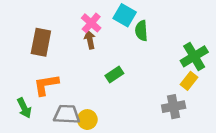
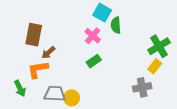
pink cross: (91, 23) -> (93, 36), moved
brown arrow: (90, 40) -> (48, 53), moved, turned -120

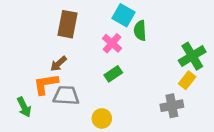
brown rectangle: (34, 35) -> (67, 24), moved
gray trapezoid: (55, 94) -> (66, 96), moved
yellow circle: (72, 98) -> (102, 118), moved

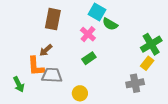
green semicircle: (140, 31) -> (110, 24), turned -56
orange L-shape: (46, 84) -> (36, 66), turned -85

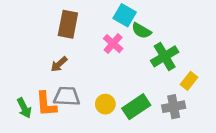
green cross: (151, 44) -> (165, 56), moved
green rectangle: (89, 58) -> (136, 107), moved, size x1.5
orange L-shape: (36, 66) -> (46, 104), moved
yellow circle: (80, 93) -> (105, 104), moved

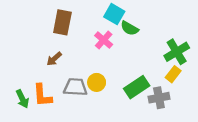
green cross: (165, 56) -> (177, 52), moved
gray trapezoid: (67, 96) -> (75, 87), moved
yellow circle: (105, 104) -> (97, 82), moved
green rectangle: (136, 107) -> (137, 87), moved

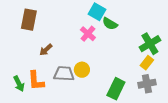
brown rectangle: (62, 22) -> (29, 20), moved
green rectangle: (137, 87) -> (116, 89), moved, turned -30
gray cross: (159, 98) -> (147, 84), moved

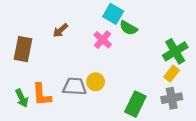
brown rectangle: (29, 20) -> (23, 49), moved
brown arrow: (46, 50) -> (60, 30), moved

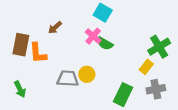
green semicircle: (128, 28) -> (105, 44), moved
yellow rectangle: (172, 74) -> (146, 67), moved
orange L-shape: (42, 95) -> (38, 53), moved

